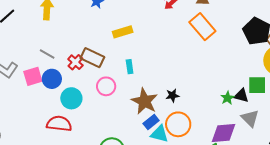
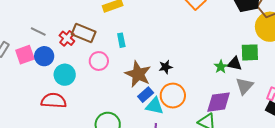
gray triangle: (250, 118) -> (244, 86), turned 30

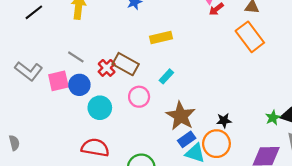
cyan rectangle: (121, 40) -> (166, 76), turned 48
black star: (166, 67) -> (224, 121), moved
red semicircle: (54, 101) -> (95, 148), moved

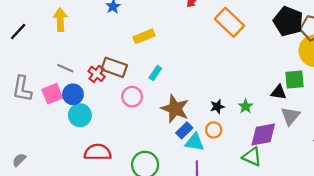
gray L-shape: (29, 71) -> (22, 89), turned 72
cyan circle: (100, 108) -> (80, 115), moved
green star: (273, 118) -> (246, 106), moved
gray semicircle: (14, 143) -> (19, 160), turned -112
orange circle: (216, 144) -> (214, 130), size x0.6

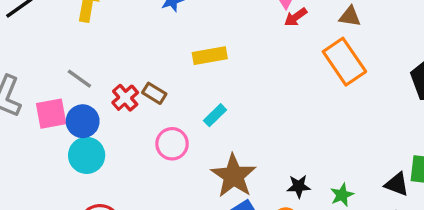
brown rectangle: (114, 67) -> (154, 93), size x0.6

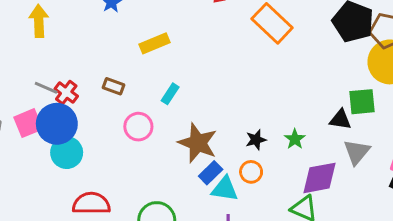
red cross: (125, 98) -> (66, 93), moved
blue circle: (83, 121) -> (57, 124), size x1.4

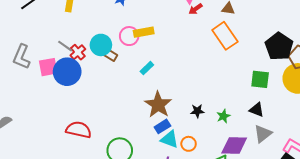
green square: (362, 102) -> (260, 79), moved
pink circle: (138, 127) -> (129, 36), moved
cyan circle: (67, 153) -> (101, 45), moved
orange circle: (251, 172) -> (189, 144), moved

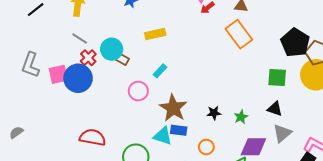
pink circle: (129, 36) -> (138, 91), moved
gray line: (65, 46) -> (80, 38), moved
blue rectangle: (162, 126) -> (179, 130), turned 42
cyan triangle: (170, 139) -> (163, 136), moved

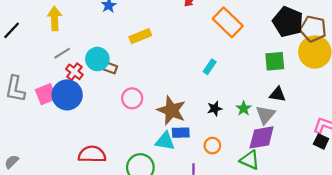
gray line: (80, 38) -> (62, 53), turned -56
cyan rectangle: (160, 71) -> (210, 67), moved
gray triangle: (282, 133) -> (265, 115), moved

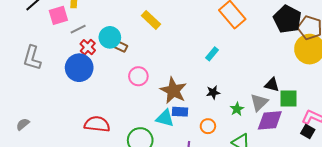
yellow rectangle: (140, 36) -> (151, 20), turned 60
green square: (275, 61) -> (289, 98), moved
pink square: (46, 94) -> (58, 15), moved
green star: (244, 108) -> (237, 109), moved
purple diamond: (262, 137) -> (270, 120), moved

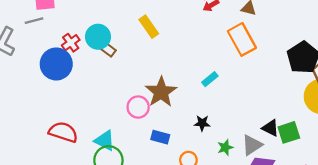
gray line: (78, 29) -> (34, 21), moved
pink circle: (138, 76) -> (138, 107), moved
brown star: (173, 90) -> (161, 92), moved
green square: (289, 98) -> (289, 132), moved, turned -30
cyan triangle: (165, 118) -> (105, 141), moved

